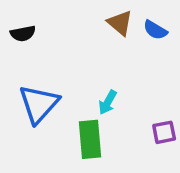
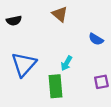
brown triangle: (120, 23) -> (60, 14), moved
blue semicircle: (155, 30) -> (96, 39), moved

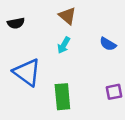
cyan arrow: (66, 63) -> (64, 45), moved
blue triangle: (24, 64) -> (27, 72), turned -36

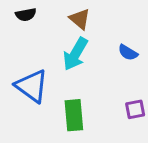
black semicircle: (16, 23) -> (26, 15), moved
cyan arrow: (64, 45) -> (75, 54), size x1.6

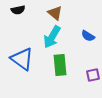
green rectangle: (74, 115) -> (60, 65), moved

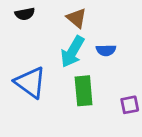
blue semicircle: (88, 36) -> (106, 50), moved, turned -32

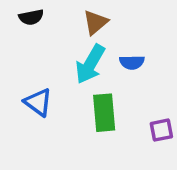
brown triangle: (77, 18) -> (95, 22), turned 40
blue triangle: (30, 82) -> (38, 102), size x0.7

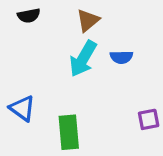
blue triangle: (38, 102) -> (22, 108), moved
green rectangle: (104, 113) -> (69, 132), moved

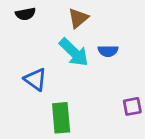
cyan arrow: (83, 59) -> (74, 52), turned -76
blue triangle: (22, 108) -> (35, 79), moved

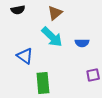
blue semicircle: (108, 51) -> (82, 43), moved

